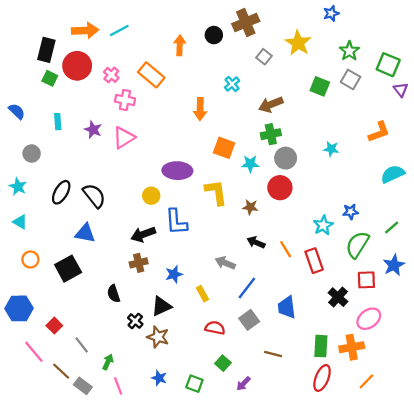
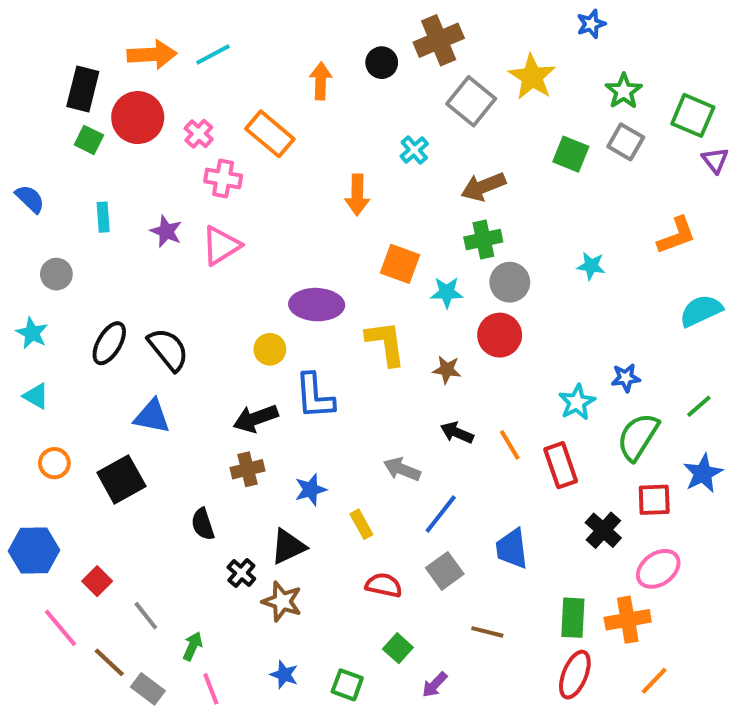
gray square: (264, 57) -> (471, 101), size x1.6

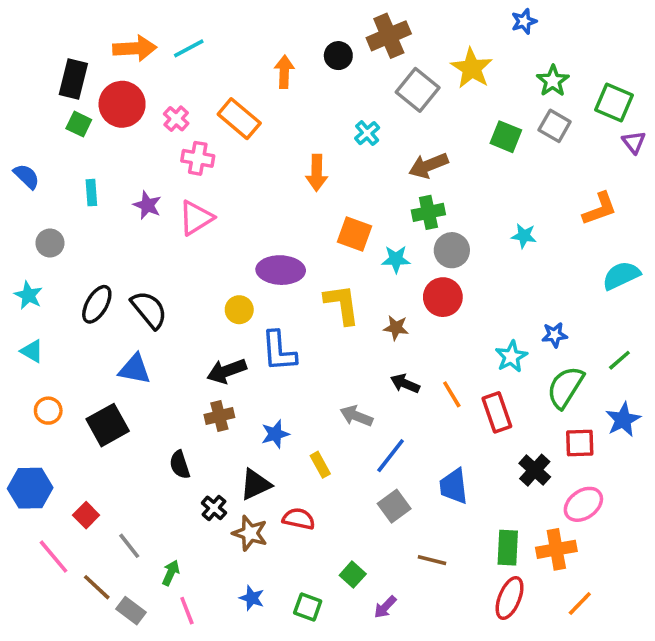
red semicircle: (384, 585) -> (299, 519), moved

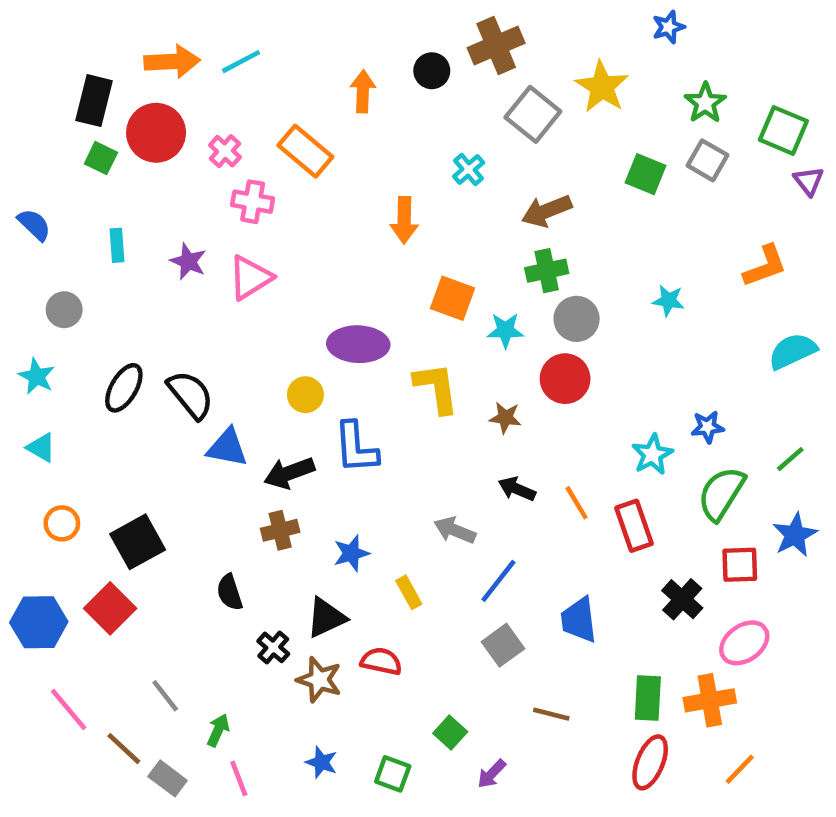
blue triangle: (135, 369) -> (227, 448), moved
red square: (86, 515) -> (110, 608), moved, size x1.5

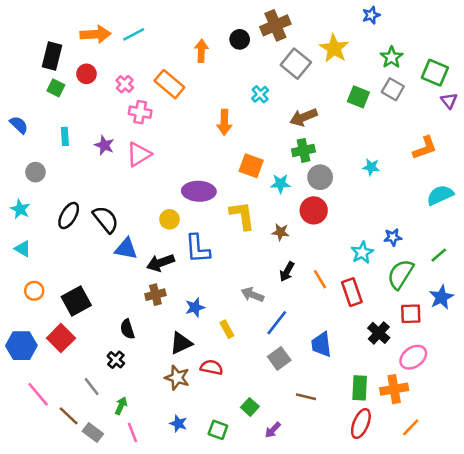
red circle: (156, 133) -> (87, 74), size x0.6
black arrow: (517, 489) -> (287, 272), turned -84
black cross: (273, 647) -> (116, 360), moved

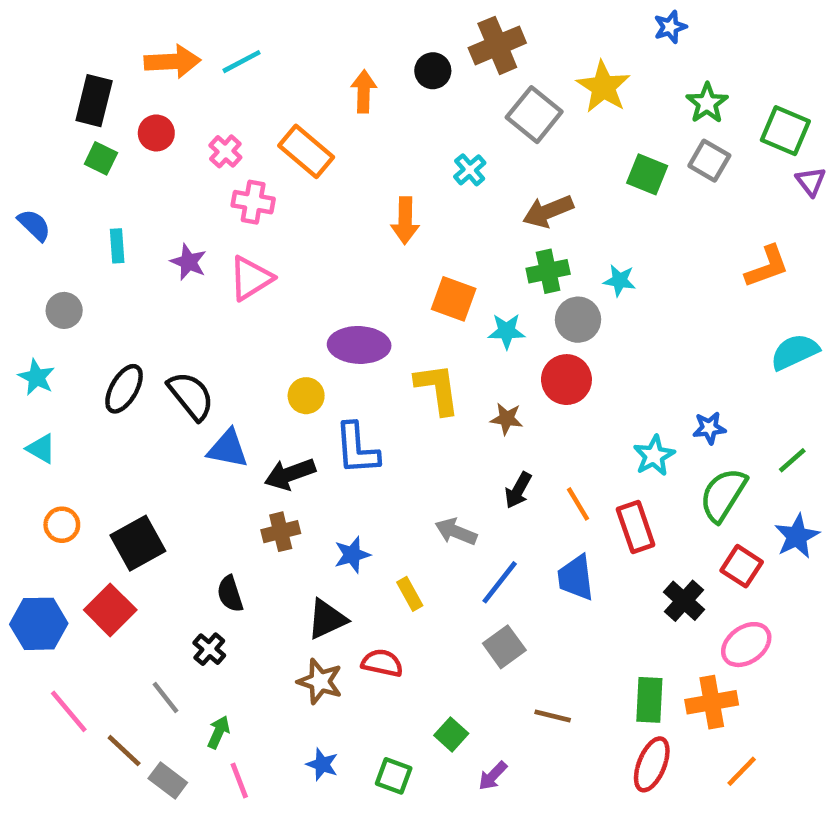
cyan star: (371, 167) -> (619, 280), moved
red square: (411, 314) -> (742, 566), turned 35
blue trapezoid: (321, 344) -> (576, 578), moved

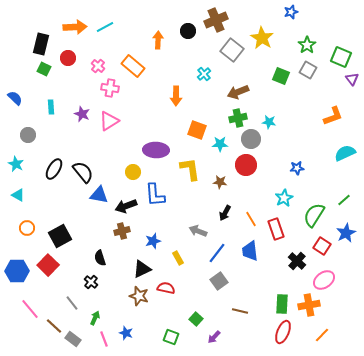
blue star: (709, 428) -> (297, 168), moved
blue star: (322, 764) -> (126, 333), moved

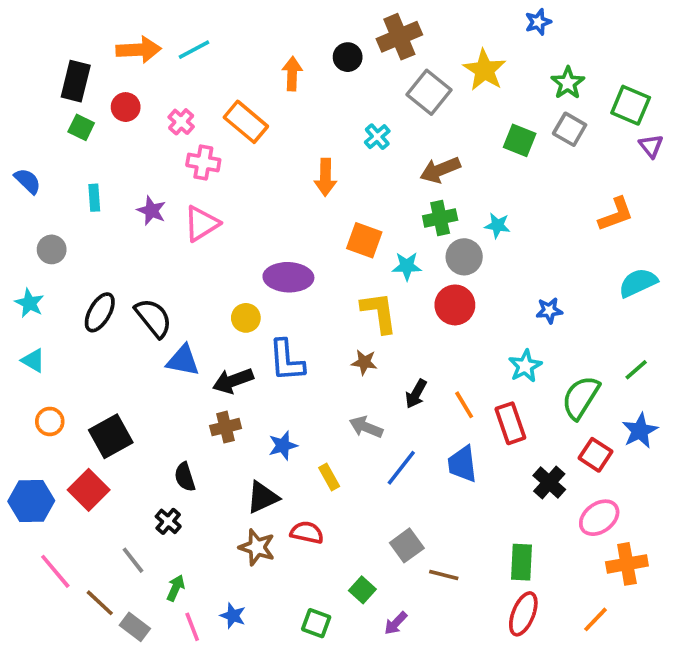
yellow L-shape: (190, 169) -> (379, 312), moved
brown star: (220, 182) -> (364, 362), moved
gray square: (219, 281) -> (407, 545), moved
orange cross: (309, 305) -> (627, 564), moved

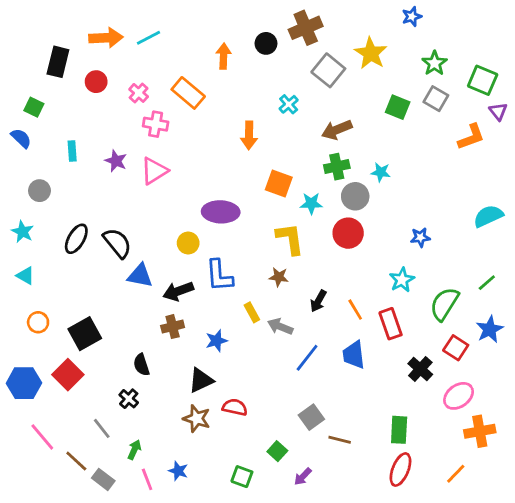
green square: (81, 127) -> (34, 107), moved
orange L-shape: (616, 214) -> (471, 137), moved
yellow rectangle: (329, 477) -> (252, 312), moved

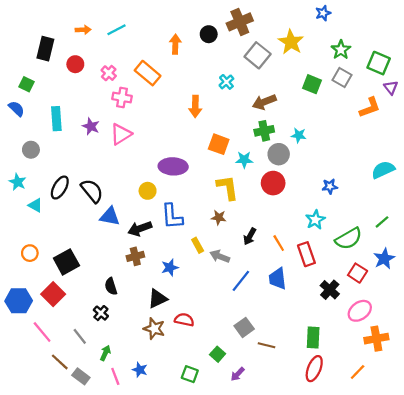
orange arrow: (106, 38) -> (83, 30), size x0.6
cyan rectangle: (72, 151) -> (56, 119), size x1.5
cyan triangle: (25, 276) -> (35, 205), moved
green semicircle: (444, 304) -> (349, 239), turned -152
pink line: (42, 437) -> (42, 332), moved

